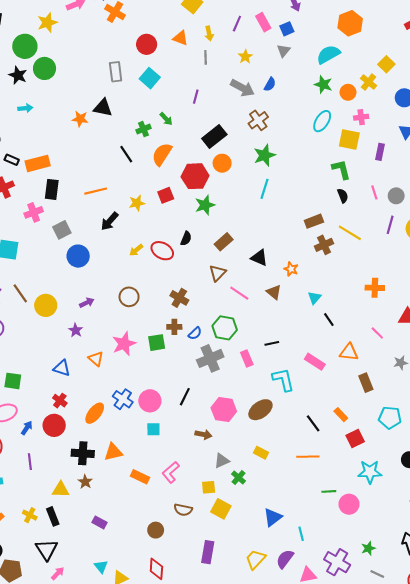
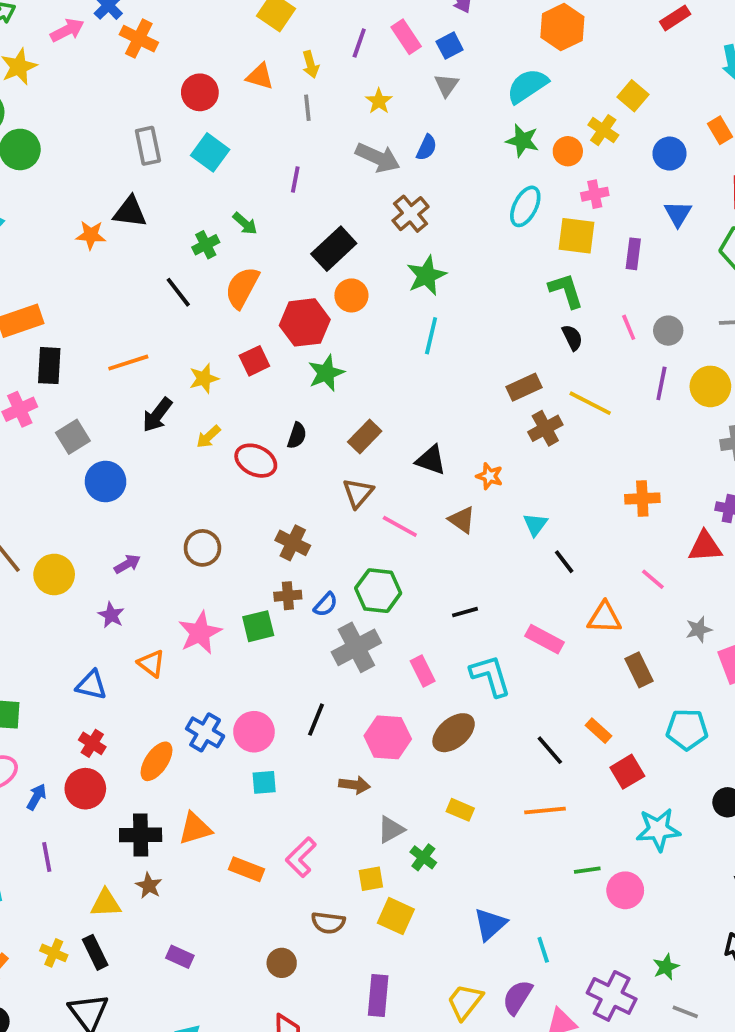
yellow arrow: (136, 250) -> (208, 437), moved
pink rectangle: (247, 359) -> (423, 671), moved

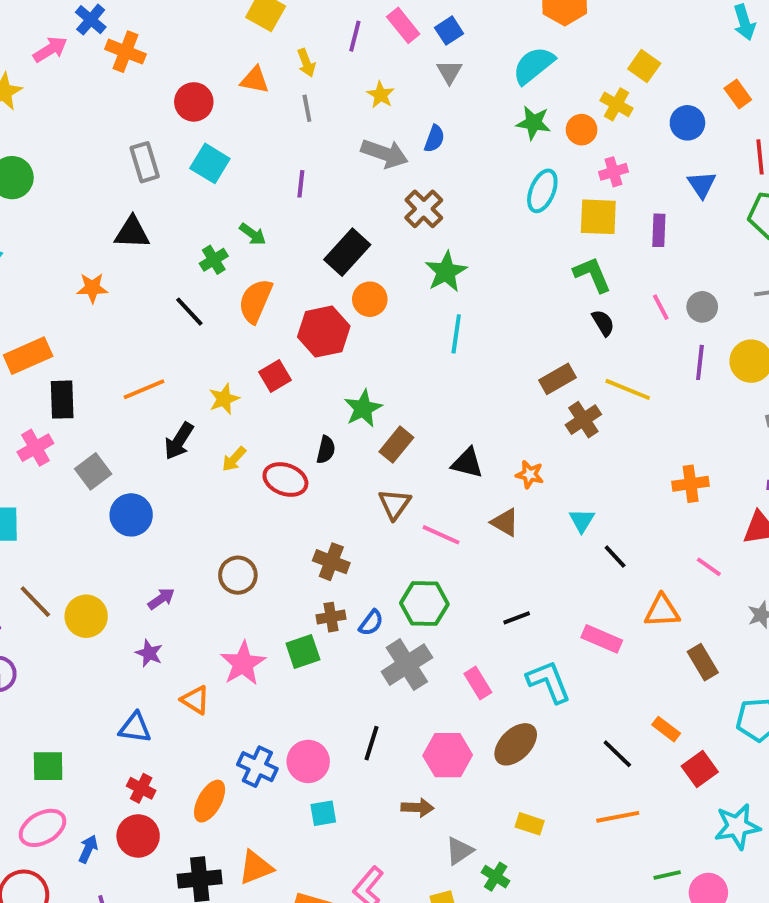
orange star: (91, 235) -> (92, 288), moved
green star: (326, 373) -> (363, 408), moved

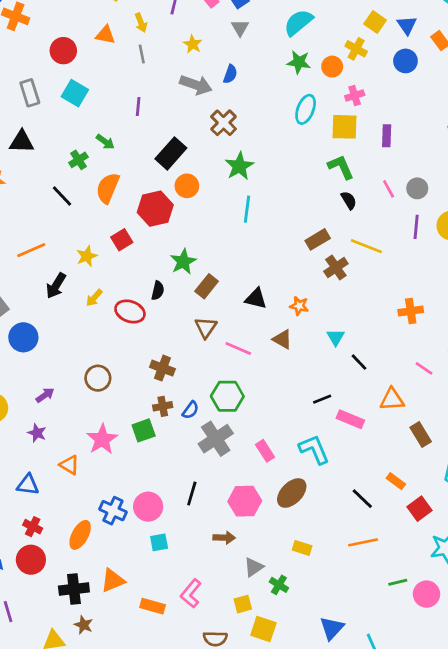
blue triangle: (702, 185) -> (407, 25), moved
black line: (517, 618) -> (322, 399), moved

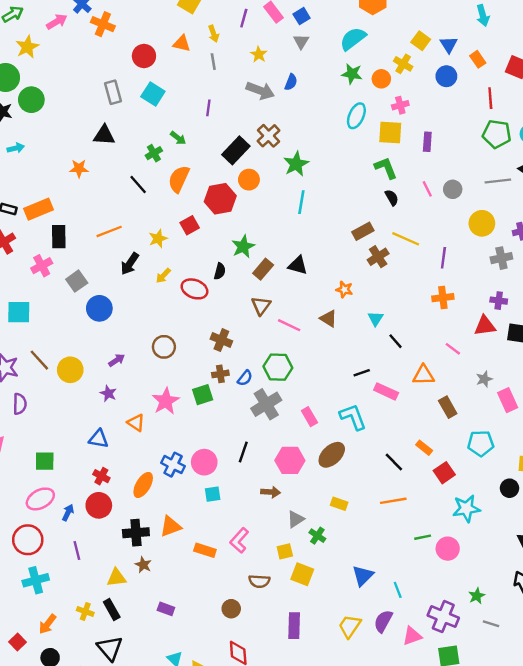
brown cross: (224, 123) -> (269, 136), moved
purple line: (416, 227) -> (443, 258), moved
black triangle: (256, 299) -> (298, 265), moved

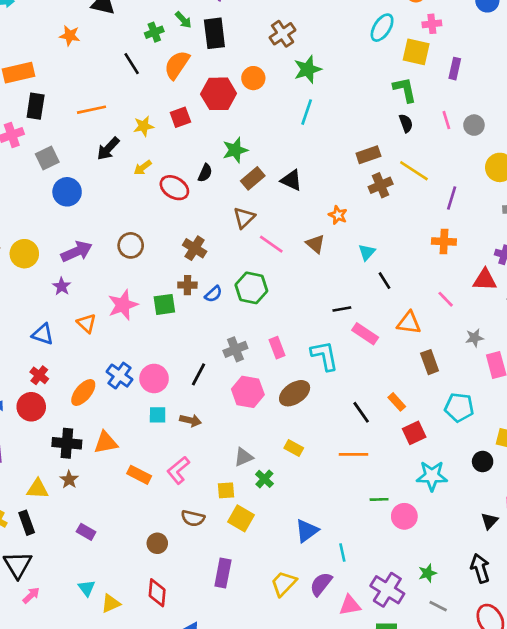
black rectangle: (236, 150) -> (214, 33), moved, turned -60
purple arrow: (117, 360) -> (77, 251), size x1.6
gray cross: (266, 404) -> (235, 349), moved, size x0.7
brown arrow: (271, 492) -> (191, 420), moved

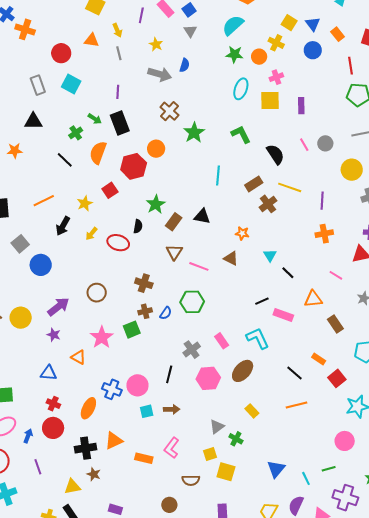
green L-shape: (405, 90) -> (241, 134), moved
cyan line: (307, 112) -> (218, 175), moved
black semicircle: (406, 123) -> (275, 154), size x1.5
yellow rectangle: (294, 448) -> (252, 411), turned 32
green line: (379, 499) -> (329, 469), moved

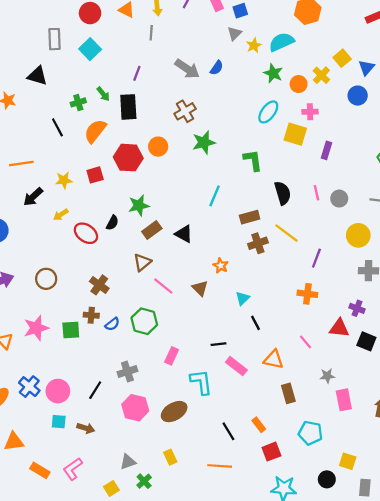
yellow star: (156, 44) -> (254, 45), moved
pink rectangle: (222, 341) -> (172, 356), moved, turned 42
yellow square: (210, 454) -> (111, 488), turned -32

